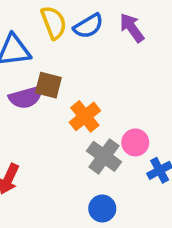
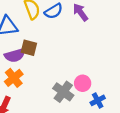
orange cross: (85, 116) -> (14, 78), moved

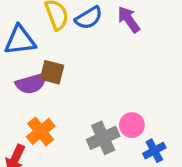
orange cross: (14, 78) -> (41, 131), moved
gray cross: (63, 92) -> (103, 138), turned 30

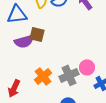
orange cross: (41, 131) -> (43, 76), moved

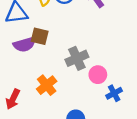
gray cross: (69, 75) -> (77, 58), moved

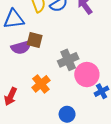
pink circle: (98, 75) -> (87, 75), size x1.5

